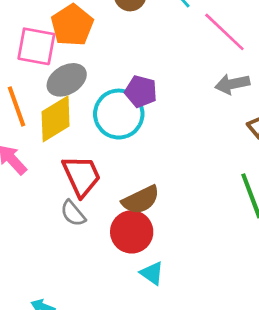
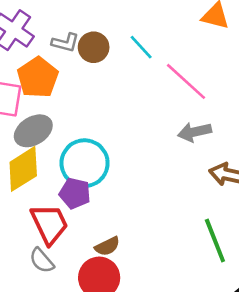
purple pentagon: (141, 92) -> (75, 193), moved
brown semicircle: (141, 200) -> (107, 246), size x0.7

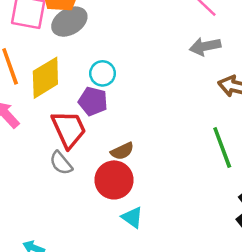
gray ellipse: (33, 131) -> (69, 22), moved
cyan circle: (85, 163) -> (103, 73), size x0.6

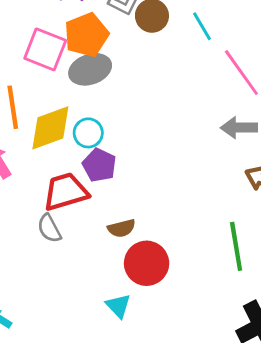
cyan circle: (103, 73) -> (88, 133), moved
red trapezoid: (69, 129) -> (66, 192), turned -93
red circle: (114, 180) -> (147, 263), moved

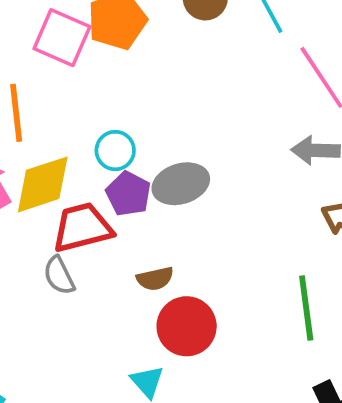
gray ellipse: (90, 69) -> (181, 184), moved
yellow diamond: (50, 128) -> (43, 184), moved

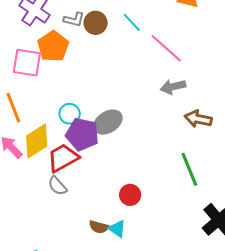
purple pentagon: (128, 194) -> (82, 134), size x1.4
brown semicircle: (155, 279) -> (99, 227), moved, turned 42
red circle: (187, 326) -> (130, 195), size x0.7

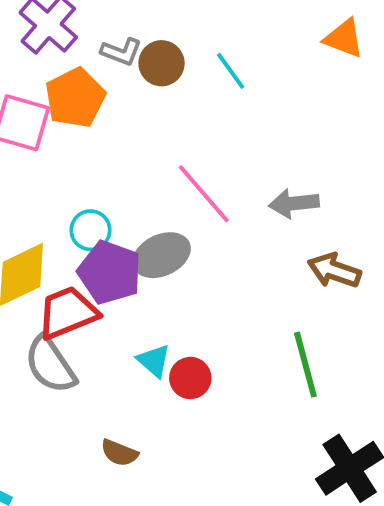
pink line: (166, 48) -> (204, 194), moved
gray semicircle: (57, 186) -> (50, 365), size x1.5
red circle: (130, 195) -> (190, 378), moved
cyan triangle: (117, 229) -> (154, 361), moved

